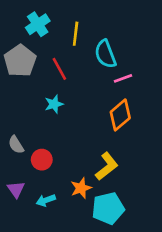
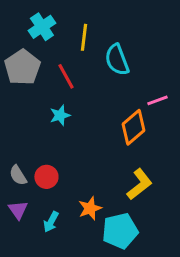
pink line: (123, 78) -> (158, 100), moved
gray semicircle: (16, 145) -> (18, 175), moved
yellow L-shape: (107, 166) -> (140, 184), moved
cyan arrow: (46, 200) -> (51, 222), turned -42

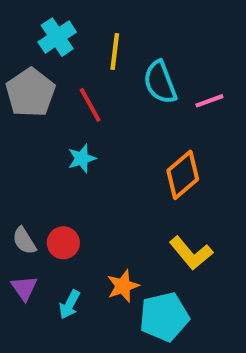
pink line: (158, 100) -> (209, 101), moved
yellow L-shape: (140, 184) -> (191, 253), turned 88

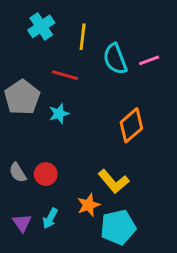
gray pentagon: (30, 93) -> (22, 97), moved
pink line: (209, 101) -> (149, 60), moved
red line: (90, 105) -> (65, 75), turned -45
yellow L-shape: (191, 253) -> (114, 181), moved
purple triangle: (24, 288) -> (22, 223), moved

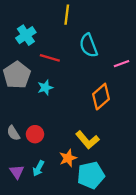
cyan cross: (41, 26) -> (26, 35), moved
yellow line: (83, 37) -> (67, 15), moved
pink line: (149, 60) -> (121, 64), moved

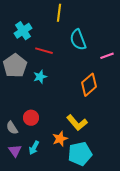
gray semicircle: (13, 133) -> (12, 128), moved

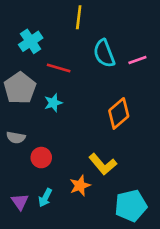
pink line: (107, 56) -> (137, 60), moved
gray semicircle: (12, 128) -> (16, 138), moved, turned -48
cyan pentagon: (80, 154) -> (131, 206), moved

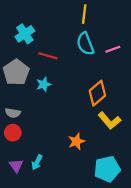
yellow line: (79, 17) -> (84, 14), moved
red circle: (41, 158) -> (13, 133), moved
yellow L-shape: (103, 164) -> (109, 121), moved
orange star: (80, 186) -> (76, 141), moved

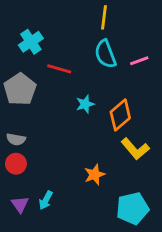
cyan star: (44, 84) -> (85, 104), moved

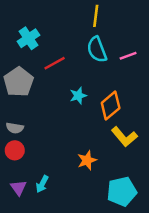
red line: (59, 69) -> (55, 63), turned -45

